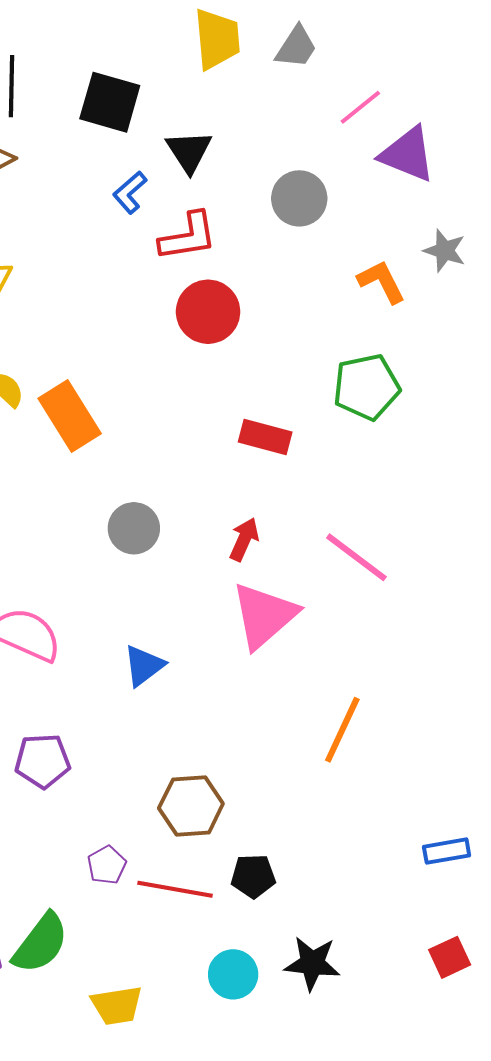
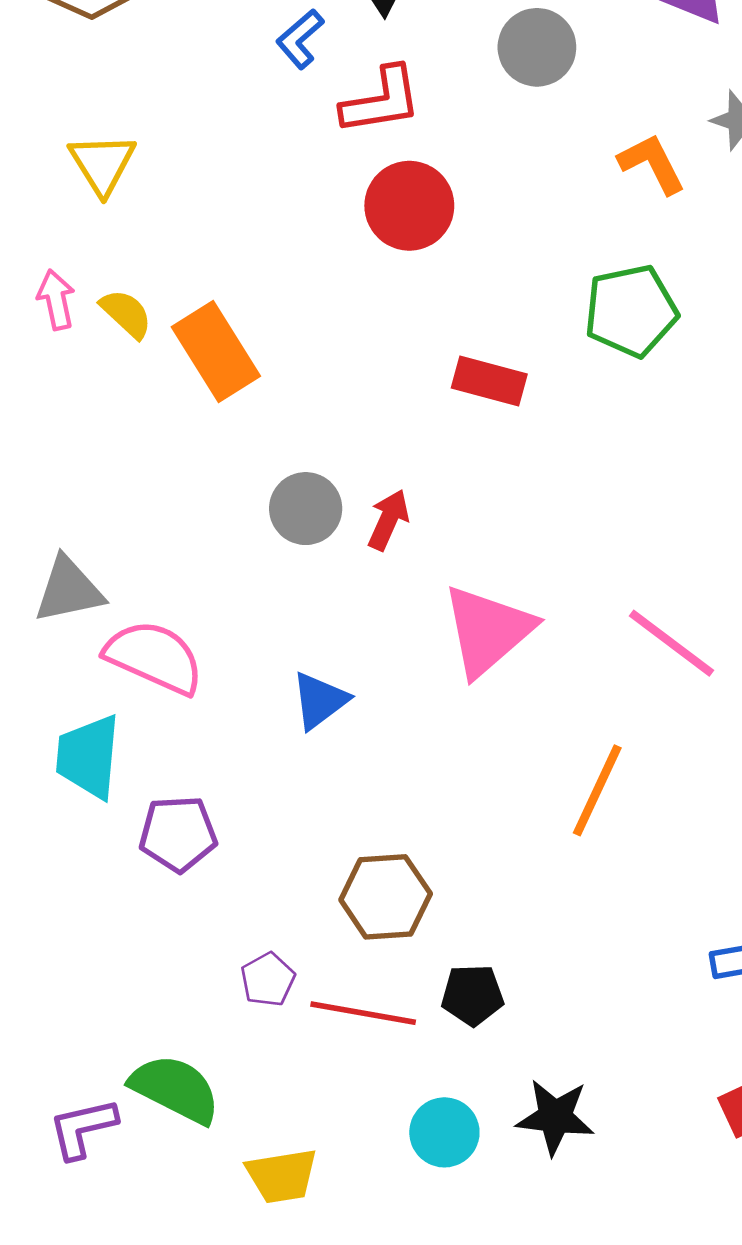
red arrow: (244, 539) -> (388, 520), moved
pink line: (356, 557) -> (672, 643), moved
green semicircle: (41, 943) -> (175, 1089), turned -100

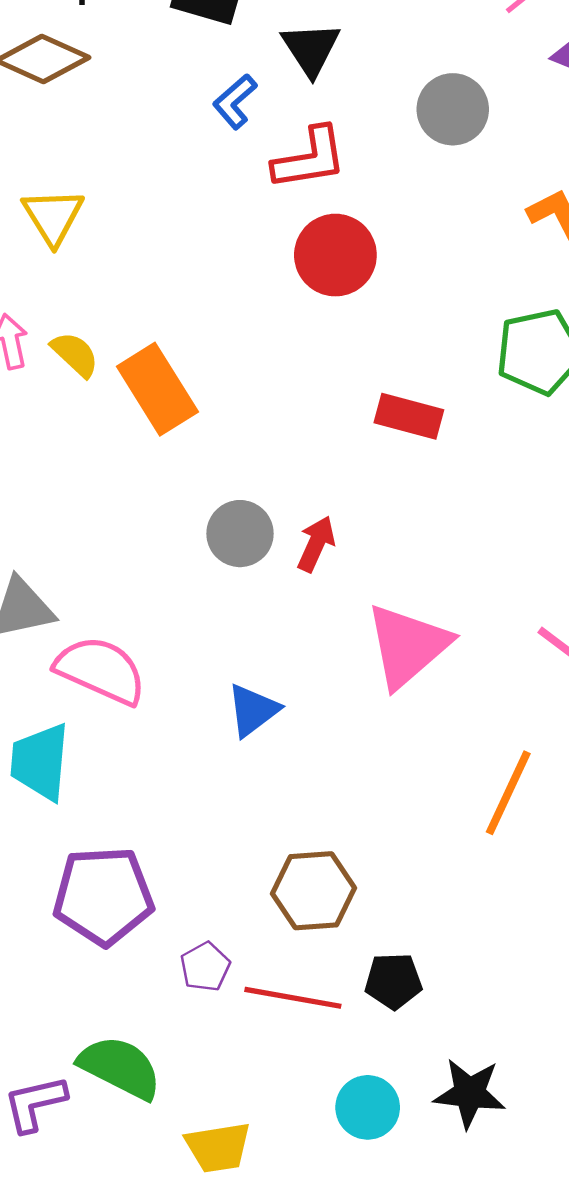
purple pentagon: (178, 834) -> (103, 896), moved, size x1.4

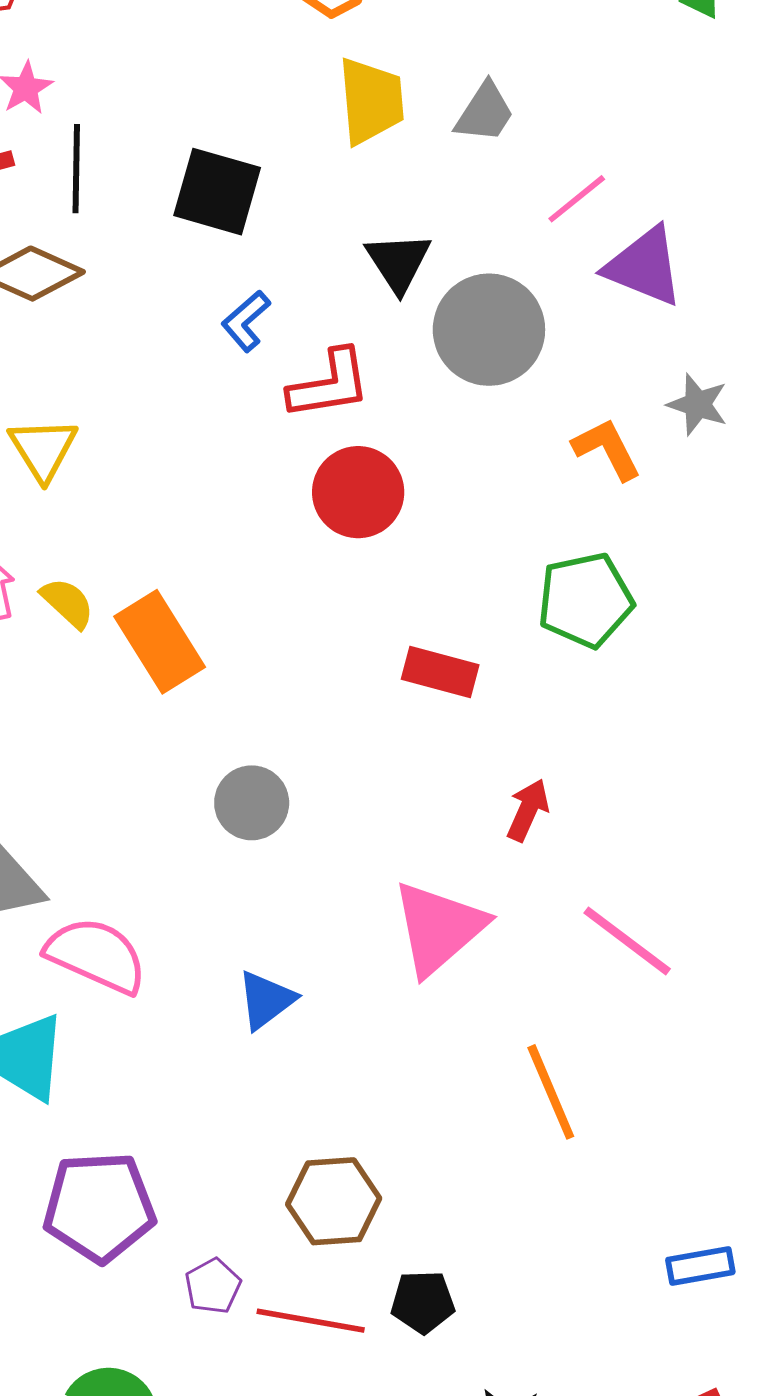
black triangle: (311, 49) -> (398, 262), moved
gray circle: (453, 109) -> (489, 330), size x1.4
red arrow: (316, 544) -> (528, 810), moved
orange line: (508, 793) -> (551, 1092), turned -48

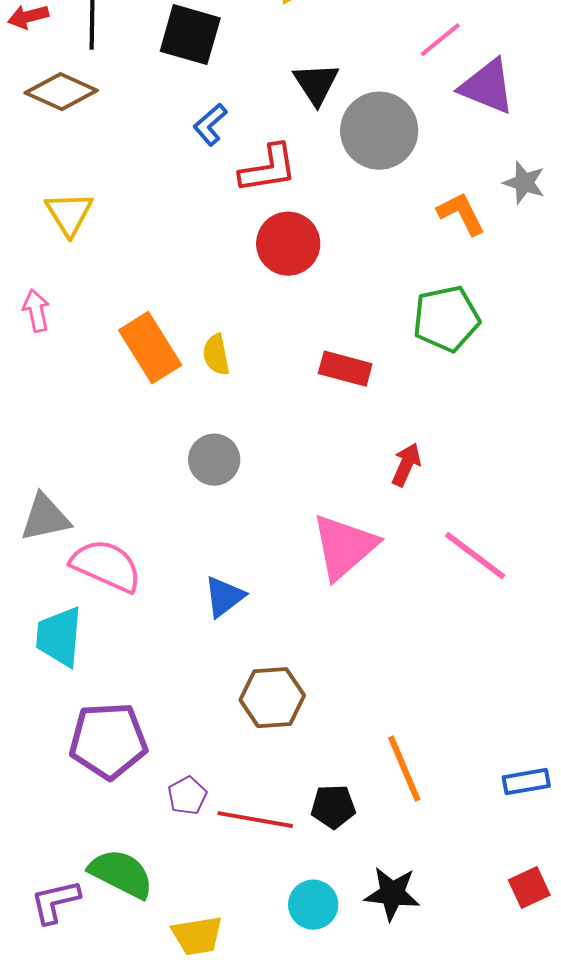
yellow semicircle: (68, 603) -> (216, 355), moved, turned -144
orange line: (551, 1092) -> (404, 769), moved
brown hexagon: (334, 1201) -> (272, 698), moved

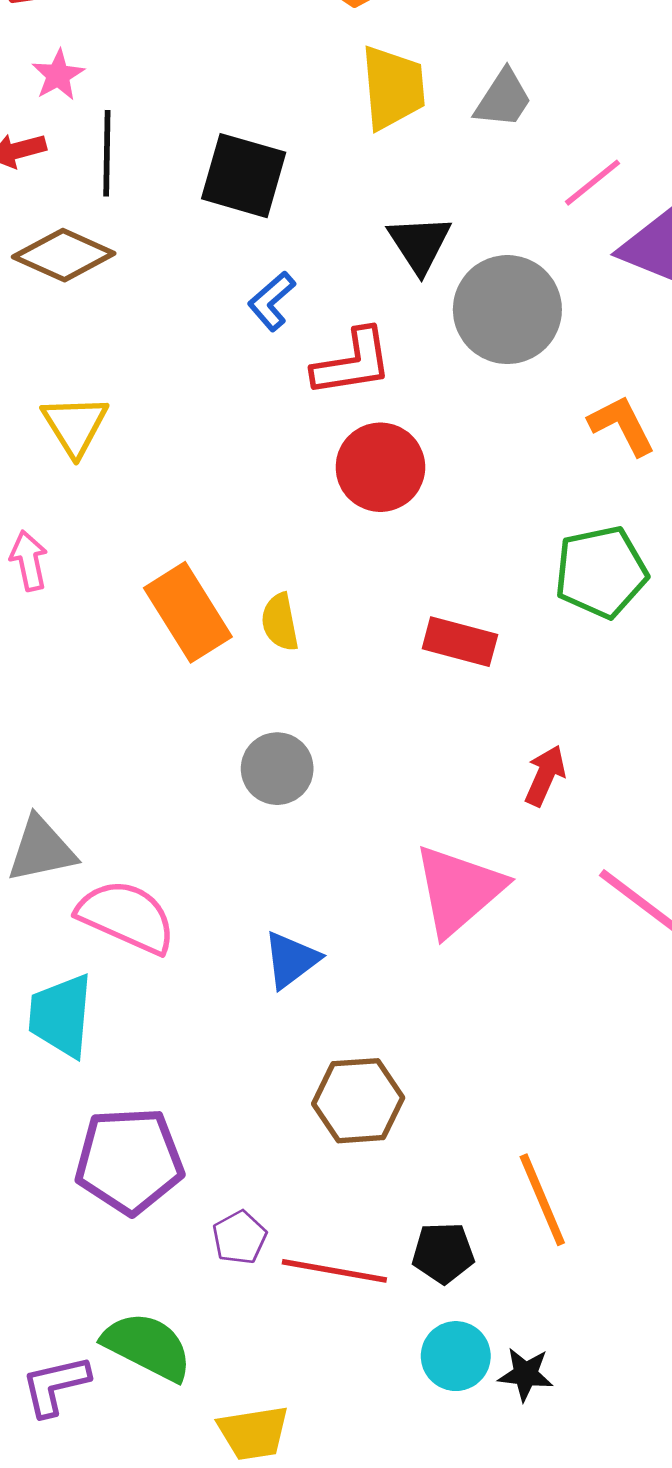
black star: (392, 894) -> (526, 1374), size x0.7
cyan circle: (313, 905) -> (456, 1356), moved

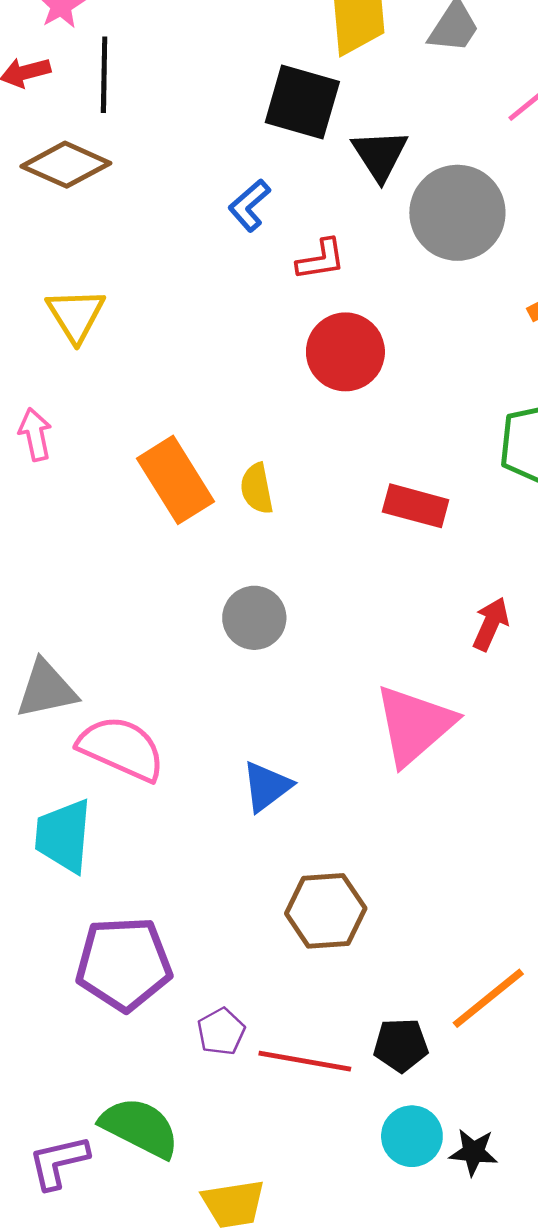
black square: (244, 176) -> (302, 102), moved
red L-shape: (353, 363) -> (321, 260), size x0.7
orange line: (542, 1200) -> (488, 998), turned 74

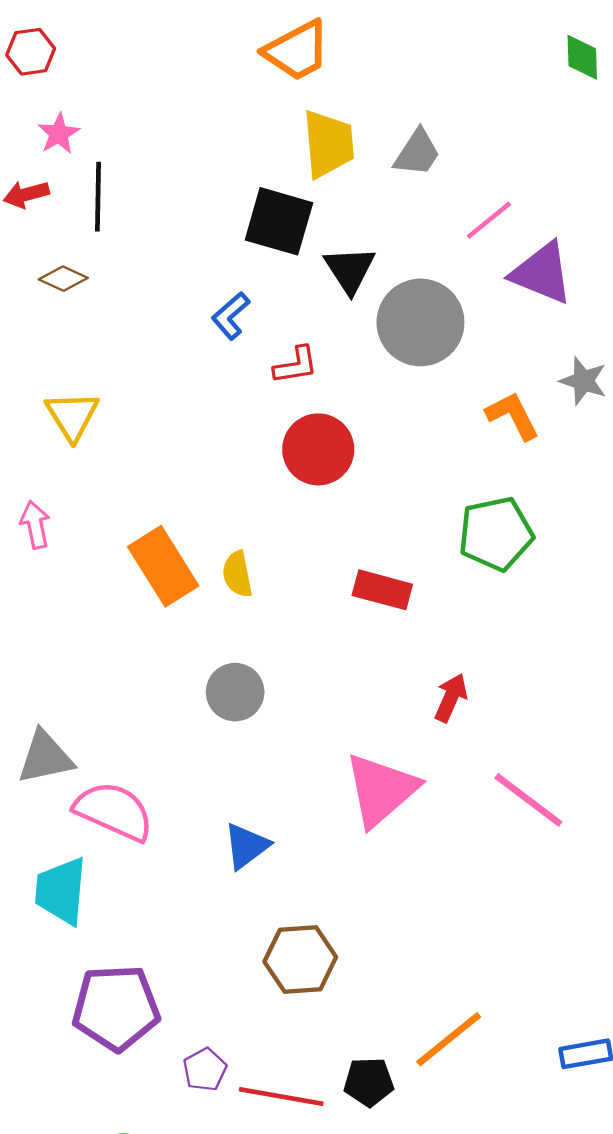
brown diamond: (66, 165) -> (63, 279), size x0.6

